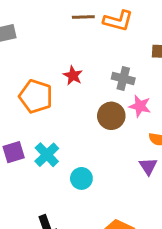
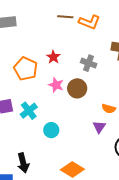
pink star: (140, 106) -> (56, 85), moved

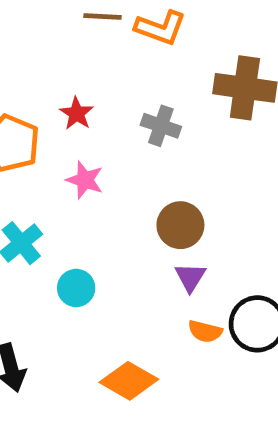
brown circle: (77, 88) -> (180, 225), moved
orange semicircle: (109, 109) -> (205, 331), moved

